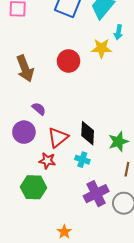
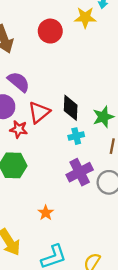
purple semicircle: (39, 109) -> (19, 82), size x1.5
cyan cross: (82, 160) -> (76, 136), moved, turned -32
red star: (47, 161) -> (19, 129), moved

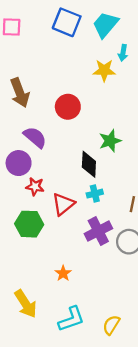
red circle: (50, 31) -> (68, 107), moved
red triangle: (39, 112) -> (63, 204), moved
green star: (103, 117) -> (110, 141), moved

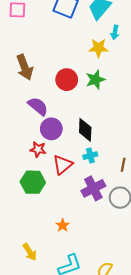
green star: (110, 141) -> (95, 80), moved
purple circle: (19, 163) -> (51, 129), moved
yellow arrow: (26, 304) -> (30, 252), size x0.7

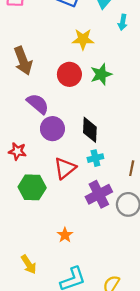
yellow star: (98, 48) -> (83, 39), moved
red star: (38, 149) -> (17, 151), moved

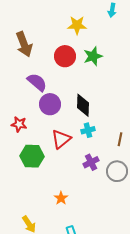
purple cross: (99, 194) -> (91, 162), size x0.7

